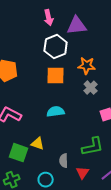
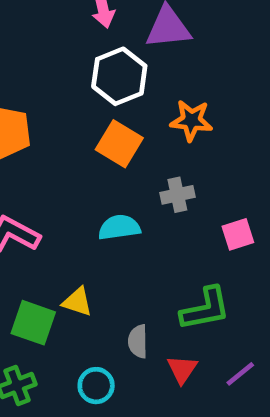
orange square: (56, 76) -> (119, 144), turned 30
gray cross: (91, 88) -> (177, 195), moved, turned 32

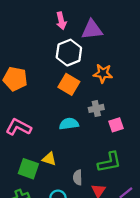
pink square: (238, 234) -> (116, 125), moved

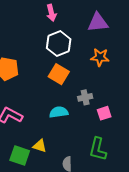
purple triangle: (92, 30) -> (98, 22), moved
orange star: (103, 73) -> (100, 57), moved
green L-shape: (109, 162) -> (98, 149), turned 115

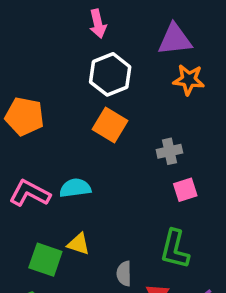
orange star: (100, 57) -> (189, 80), moved
gray cross: (85, 97) -> (169, 151), moved
cyan semicircle: (59, 112) -> (75, 188), moved

